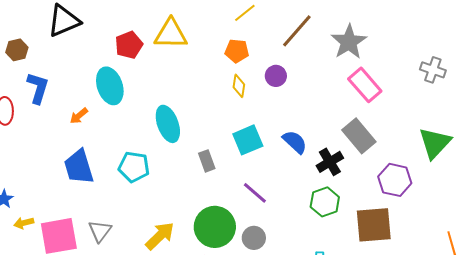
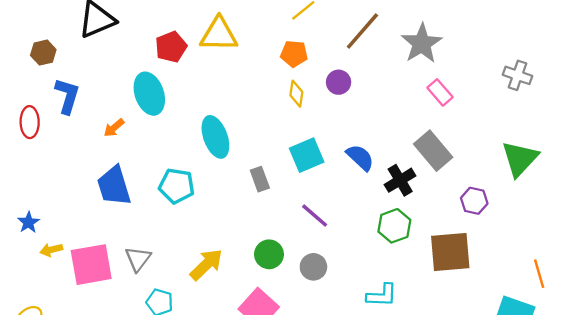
pink rectangle: (365, 85) -> (440, 92), size x0.7
purple hexagon: (395, 180) -> (474, 201), size x0.7
green circle: (215, 227) -> (269, 254), size x0.6

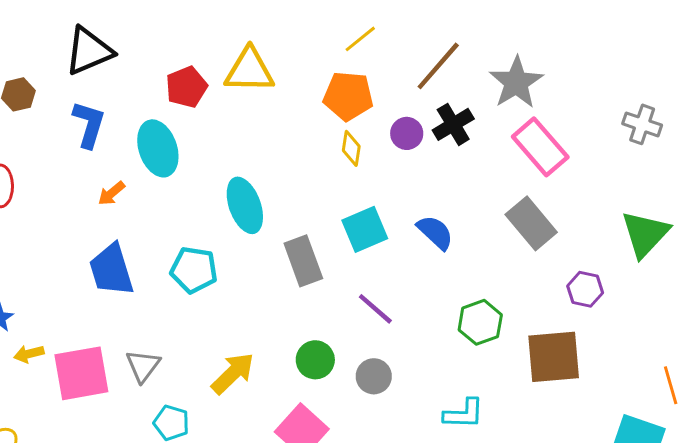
orange pentagon: (294, 54) -> (348, 96), size x1.4
pink rectangle: (440, 92) -> (540, 147), size x1.6
blue L-shape: (67, 96) -> (89, 124), moved
gray rectangle: (260, 179) -> (303, 261), size x1.5
black cross: (400, 180) -> (453, 124), moved

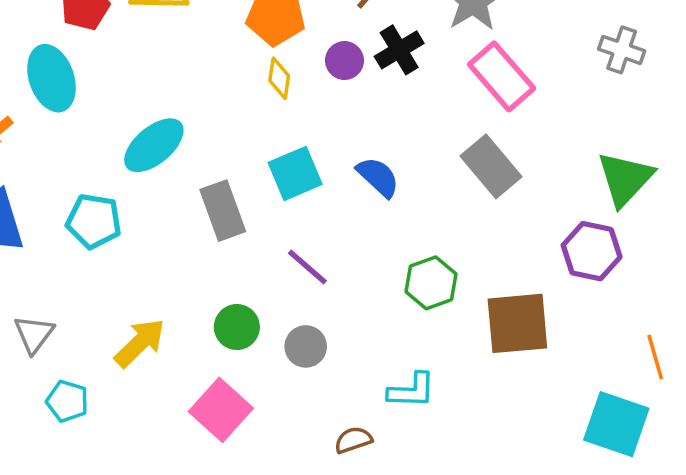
cyan ellipse: (245, 205) -> (154, 145), turned 70
purple hexagon: (585, 289) -> (592, 251), moved, size x1.4

